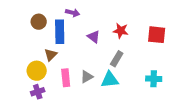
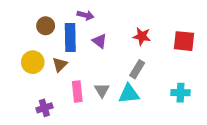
purple triangle: (94, 37) -> (100, 41), moved
yellow circle: (37, 71) -> (33, 62), moved
gray triangle: (87, 77) -> (102, 90), turned -32

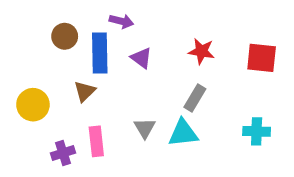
yellow circle: (33, 62) -> (33, 105), moved
pink rectangle: (77, 91) -> (96, 141), moved

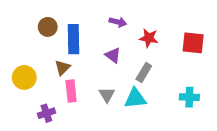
purple arrow: (121, 21) -> (118, 22), moved
purple triangle: (141, 58) -> (113, 55), moved
pink rectangle: (96, 141) -> (71, 91), moved

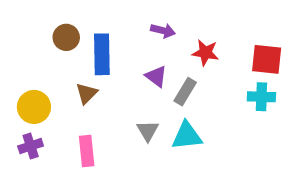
gray rectangle: (144, 73) -> (185, 92), moved
pink rectangle: (71, 91) -> (87, 151), moved
cyan cross: (189, 97) -> (261, 97), moved
purple cross: (46, 113) -> (31, 146), moved

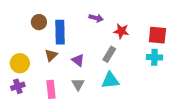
purple triangle: (156, 76) -> (78, 60), moved
gray triangle: (148, 131) -> (78, 84), moved

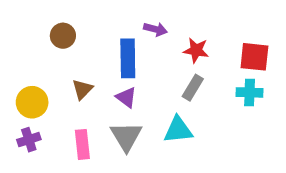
blue rectangle: (60, 32) -> (128, 58), moved
gray rectangle: (109, 54) -> (193, 88), moved
gray triangle: (78, 84) -> (126, 136), size x1.5

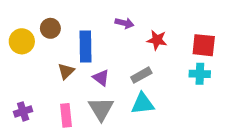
blue rectangle: (128, 58) -> (85, 47), moved
gray rectangle: (193, 88) -> (141, 75), moved, turned 30
yellow circle: (32, 102) -> (22, 41), moved

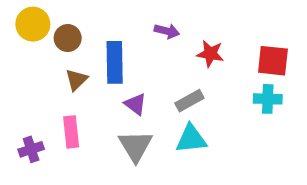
yellow circle: (22, 41) -> (33, 24), moved
brown triangle: (66, 71) -> (76, 80), moved
pink rectangle: (66, 115) -> (71, 132), moved

